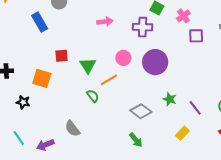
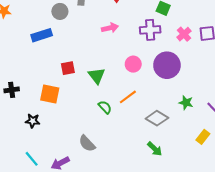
pink cross: (183, 16) -> (184, 34), moved
blue rectangle: (40, 22) -> (42, 35), turned -72
orange line: (109, 80) -> (128, 97), moved

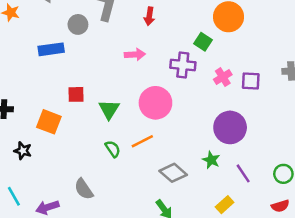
pink circle: (133, 64) -> (155, 103), size x1.6
purple circle: (167, 65) -> (230, 127), moved

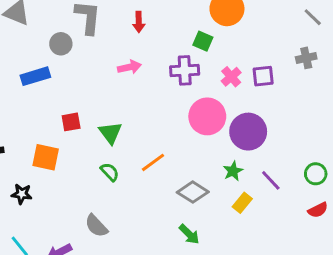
pink circle: (155, 103) -> (207, 116), moved
green semicircle: (113, 149) -> (110, 172), moved
green star: (211, 160) -> (233, 171), turned 30
yellow rectangle: (225, 205) -> (242, 203), moved

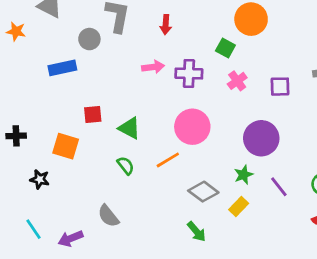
purple cross: (185, 70) -> (189, 74), moved
pink cross: (231, 77) -> (237, 81), moved
pink circle: (207, 116) -> (192, 127), moved
green triangle: (110, 133) -> (129, 128), turned -30
yellow rectangle: (242, 203) -> (239, 206), moved

